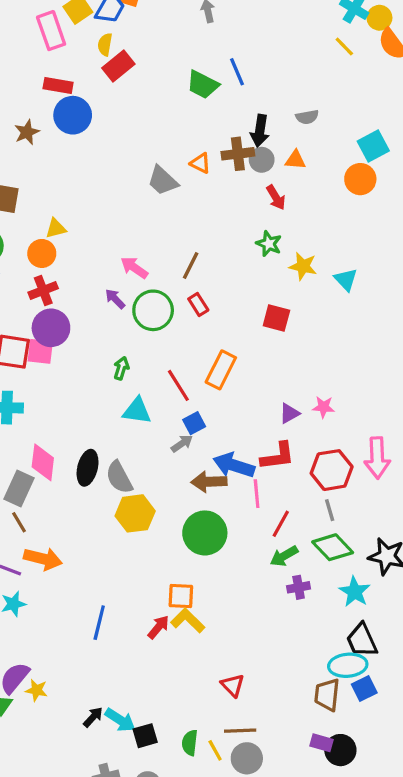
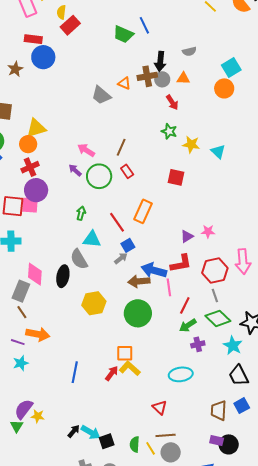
yellow triangle: (56, 228) -> (36, 128), size x1.5
gray semicircle: (119, 477) -> (79, 259), moved
cyan ellipse: (348, 665) -> (181, 374), moved

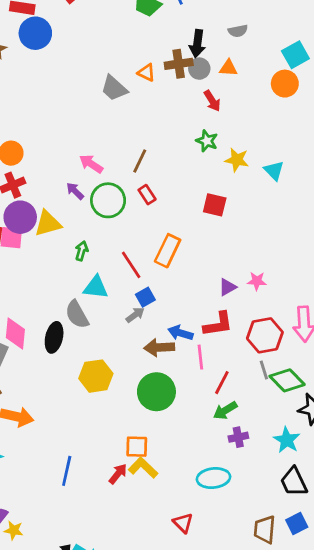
yellow triangle: (36, 128) -> (48, 224), moved
blue arrow: (154, 270) -> (180, 333), size x0.7
green diamond: (218, 318) -> (287, 380), moved

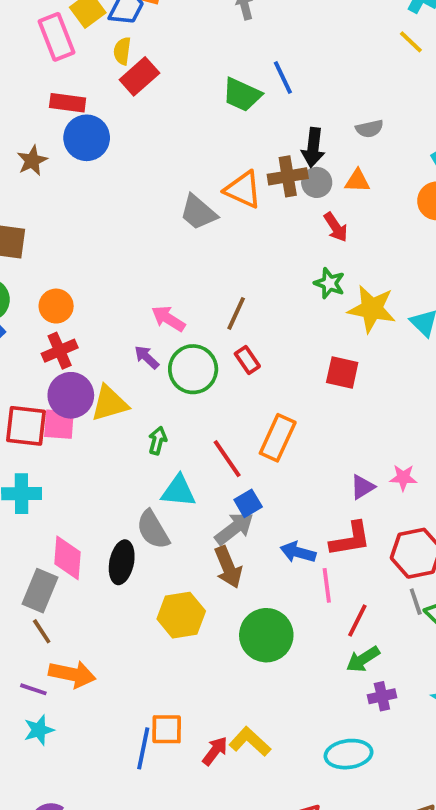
orange triangle: (146, 73) -> (243, 190), size x1.5
yellow star: (237, 160) -> (372, 309), size x1.4
gray arrow: (135, 315) -> (234, 528), size x1.5
brown arrow: (159, 347) -> (228, 567), moved, turned -108
orange square: (137, 447) -> (167, 729), moved

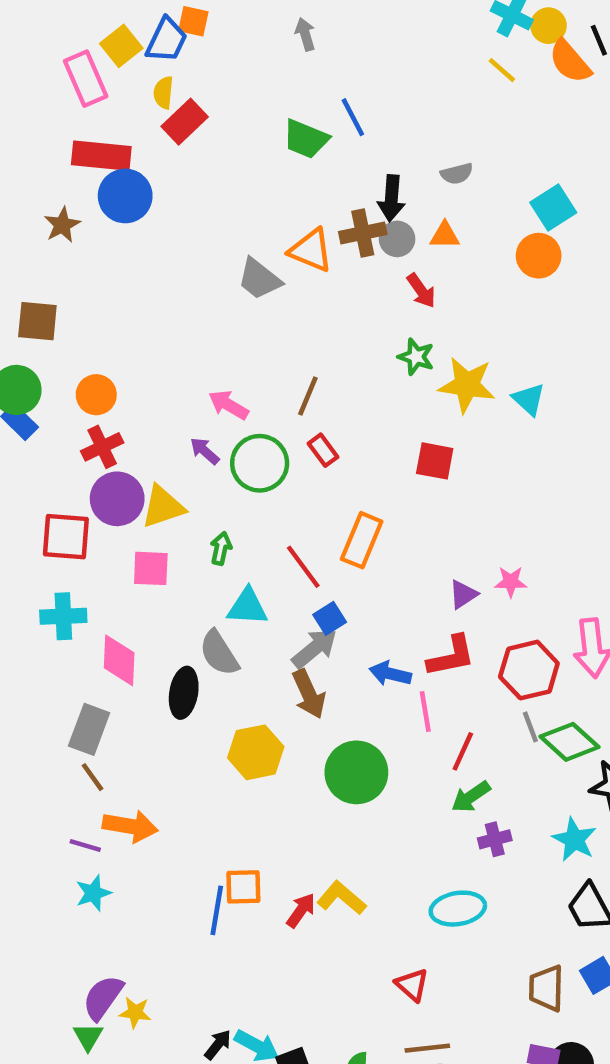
red rectangle: (68, 103) -> (101, 156), size x1.4
pink square: (59, 424) -> (151, 568), moved
pink diamond: (67, 558) -> (119, 660), moved

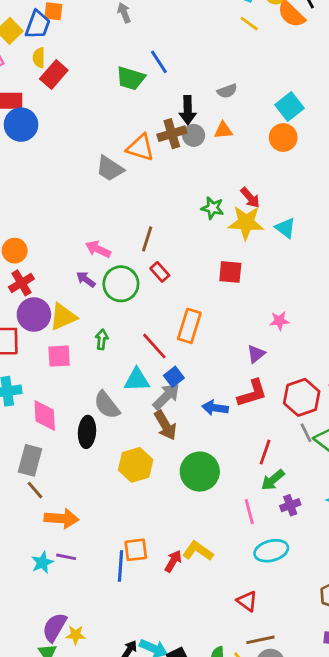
red arrow: (421, 291) -> (250, 198), moved
pink star: (511, 582) -> (279, 321), moved
cyan triangle: (247, 607) -> (137, 380), moved
pink line: (425, 711) -> (249, 512), moved
purple line: (85, 845) -> (66, 557), moved

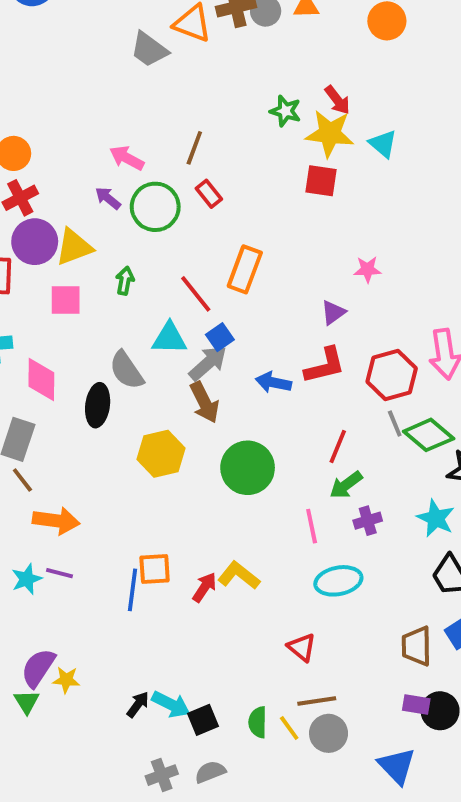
red square: (230, 272) -> (321, 181), moved

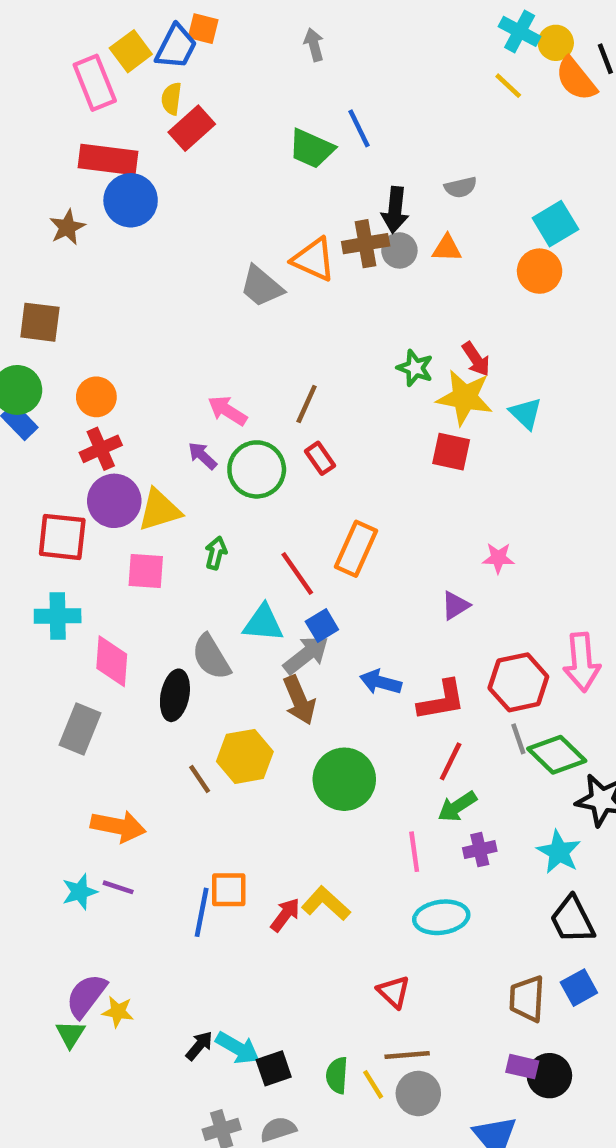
red L-shape: (325, 366) -> (442, 700), moved
brown line: (22, 480) -> (200, 779), moved

